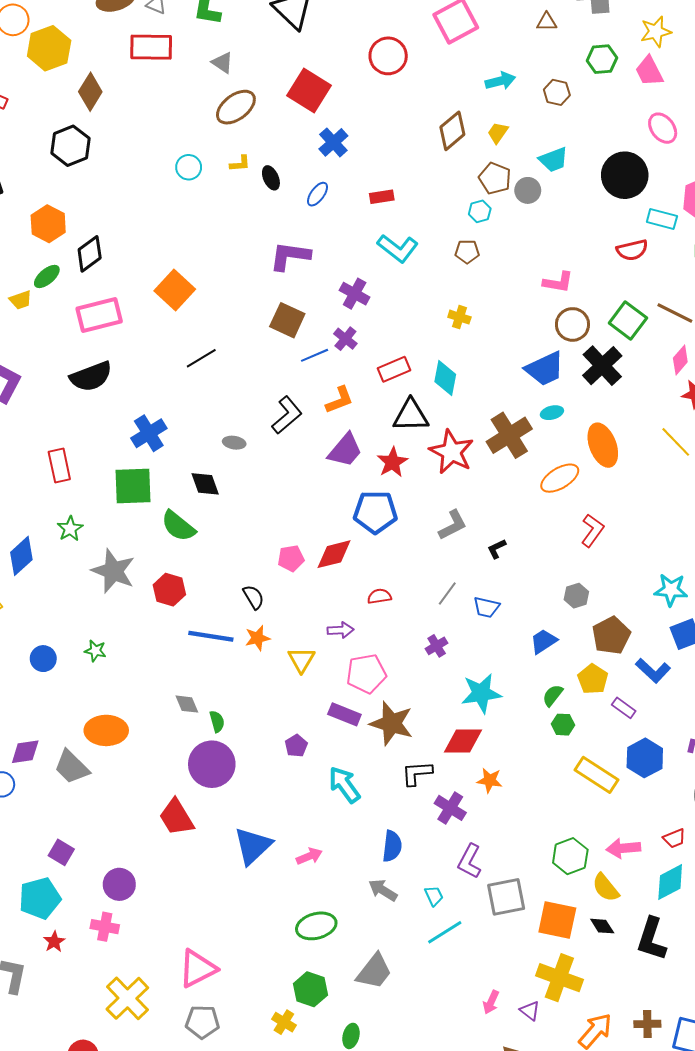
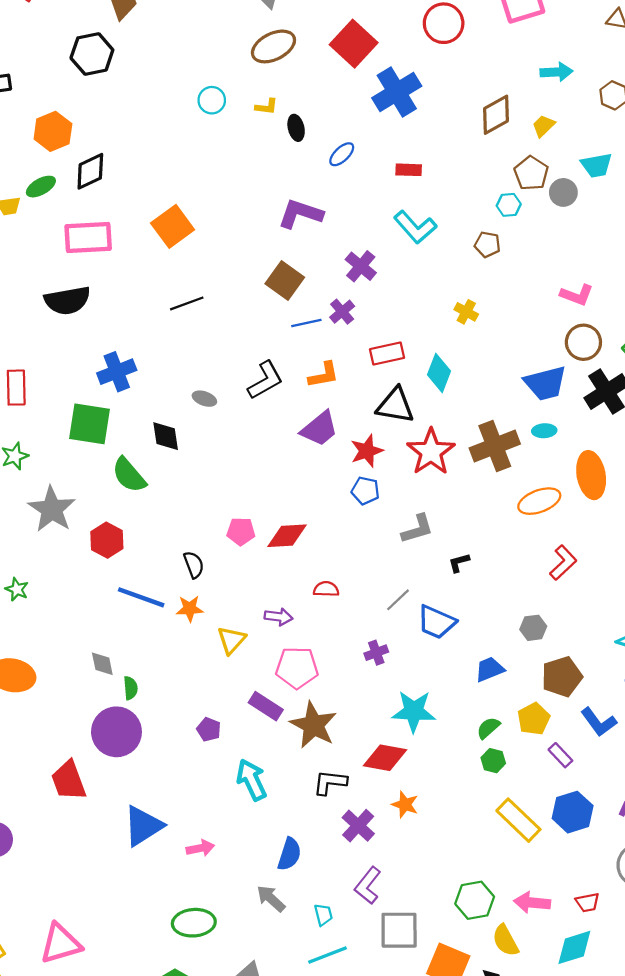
blue cross: (333, 142) -> (397, 92), moved, size x1.5
blue pentagon: (375, 512) -> (365, 491), moved, size x0.6
blue trapezoid: (486, 607) -> (436, 622), size x1.4
purple pentagon: (296, 746) -> (209, 729), turned -30

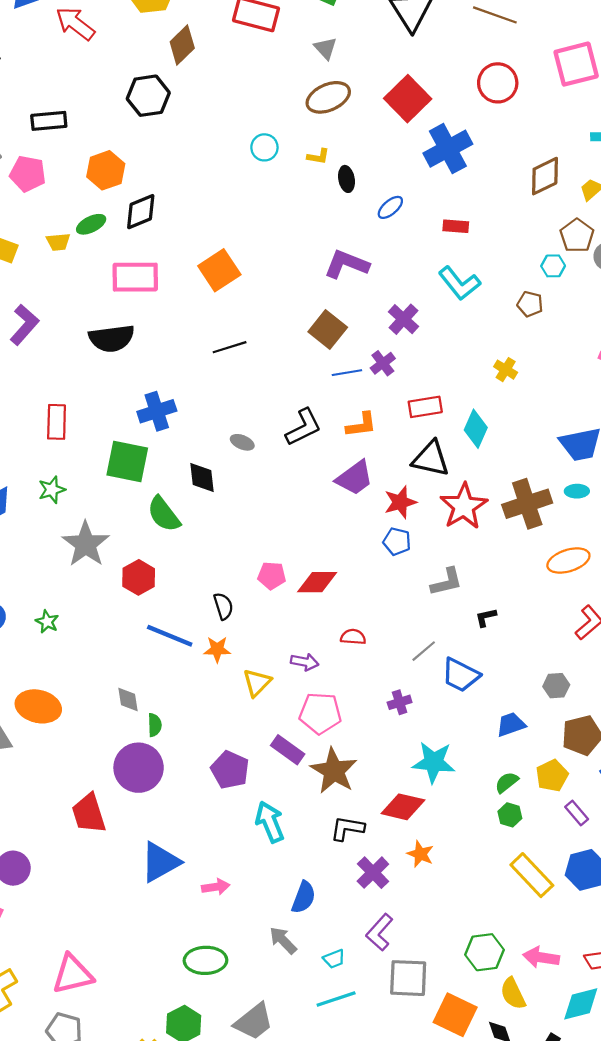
purple pentagon: (209, 729) -> (230, 770), size x1.6
cyan trapezoid: (323, 915) -> (334, 959), turned 80

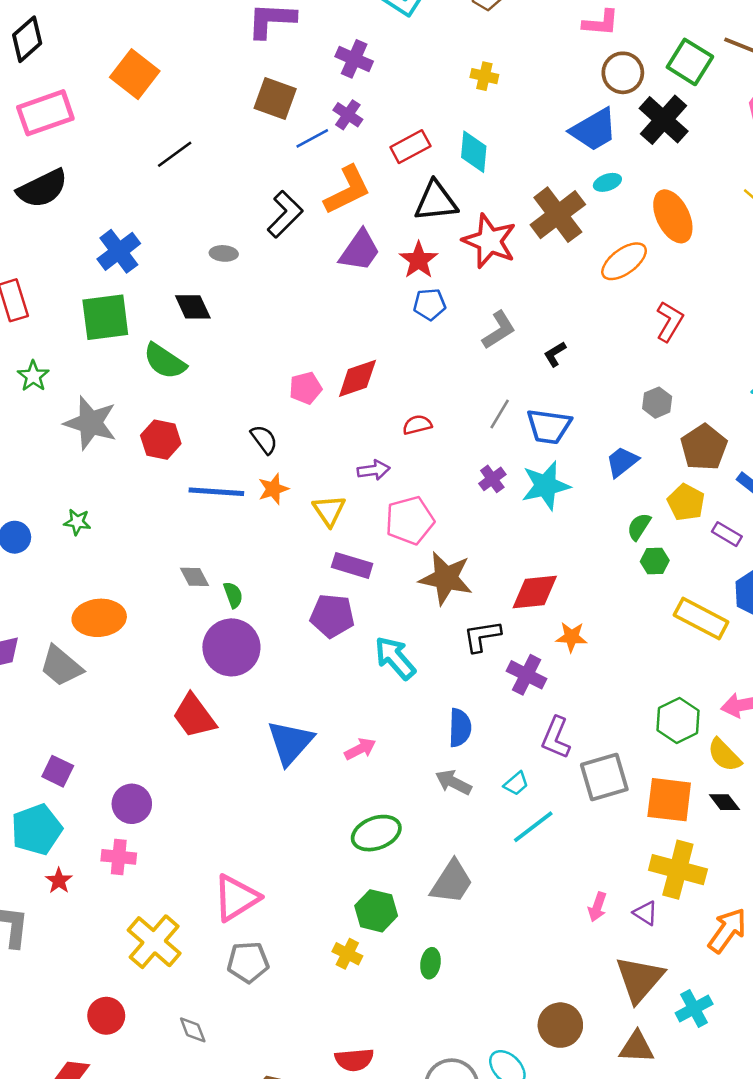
orange L-shape: (361, 425) -> (347, 190), size x1.4
purple rectangle: (288, 750) -> (352, 565), moved
cyan star: (434, 762) -> (546, 486), moved

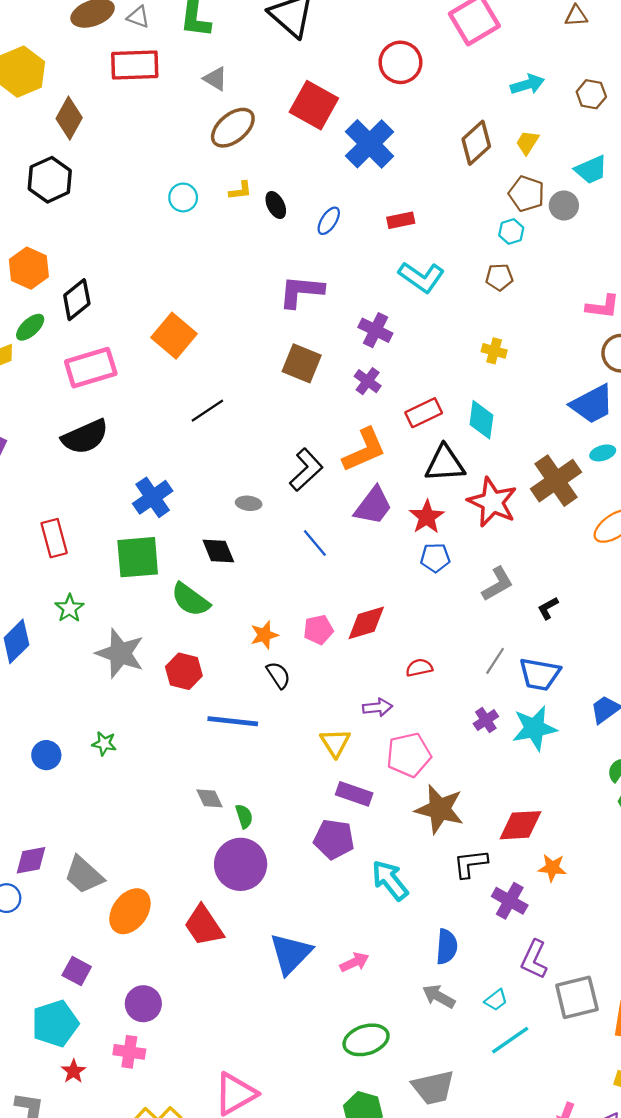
blue line: (312, 138) -> (315, 543), moved, turned 76
orange star: (273, 489) -> (264, 635), moved
orange ellipse: (99, 618) -> (130, 911), moved, turned -51
gray trapezoid: (452, 882) -> (433, 1088), turned 42

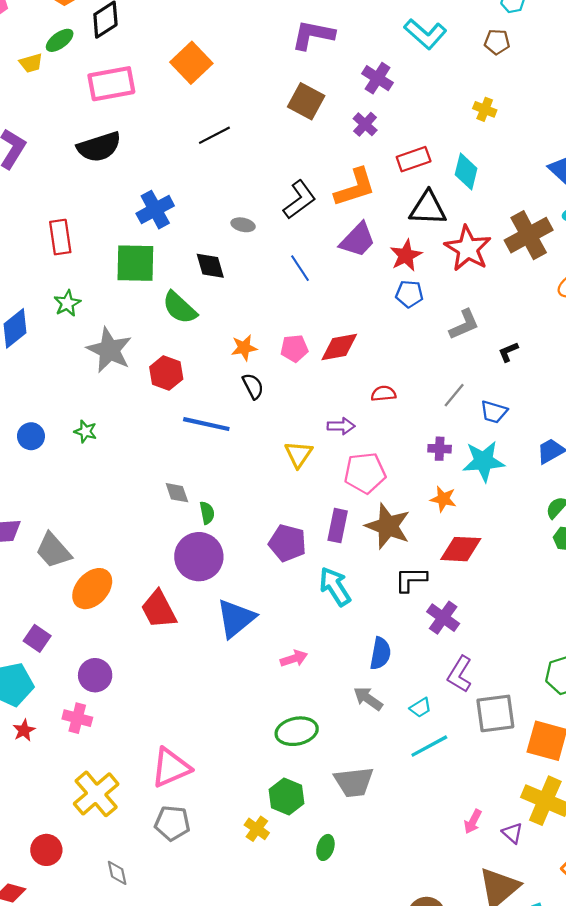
blue trapezoid: (540, 674) -> (494, 412), size x0.7
purple cross: (486, 720) -> (440, 449), turned 30
purple rectangle: (354, 794) -> (338, 526), moved, turned 76
orange star: (552, 868) -> (443, 499), moved
blue triangle: (291, 954) -> (236, 618), moved

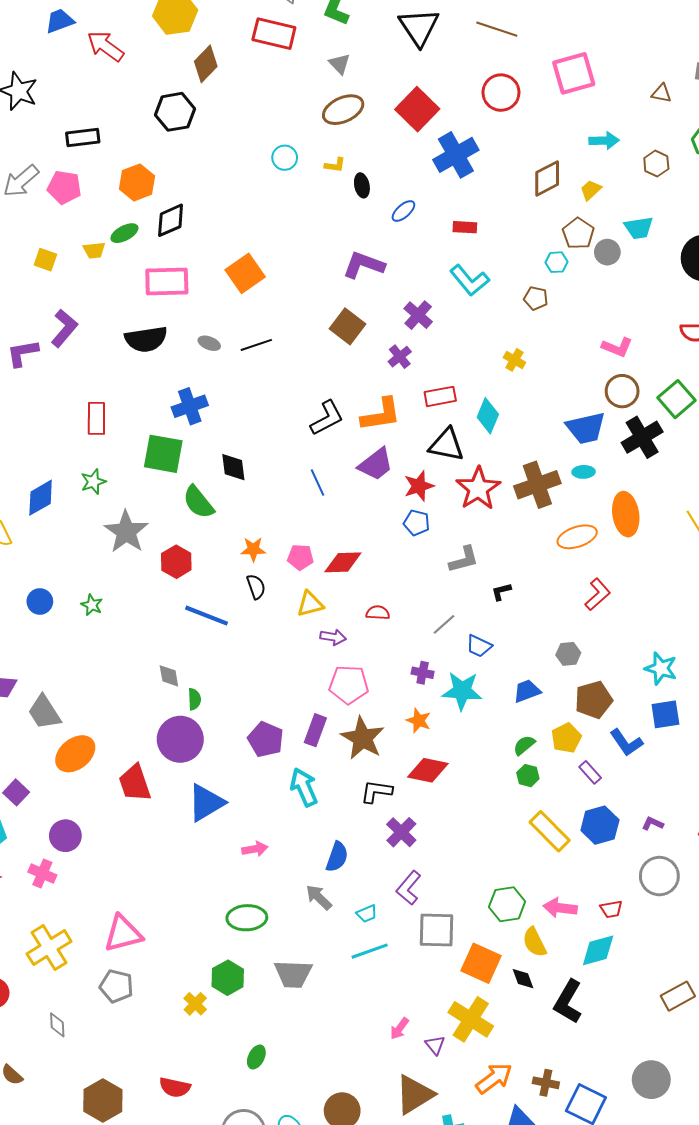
gray ellipse: (243, 225) -> (209, 343), moved
yellow triangle: (298, 454) -> (310, 604), moved, turned 32
green ellipse: (325, 847) -> (256, 1057), moved

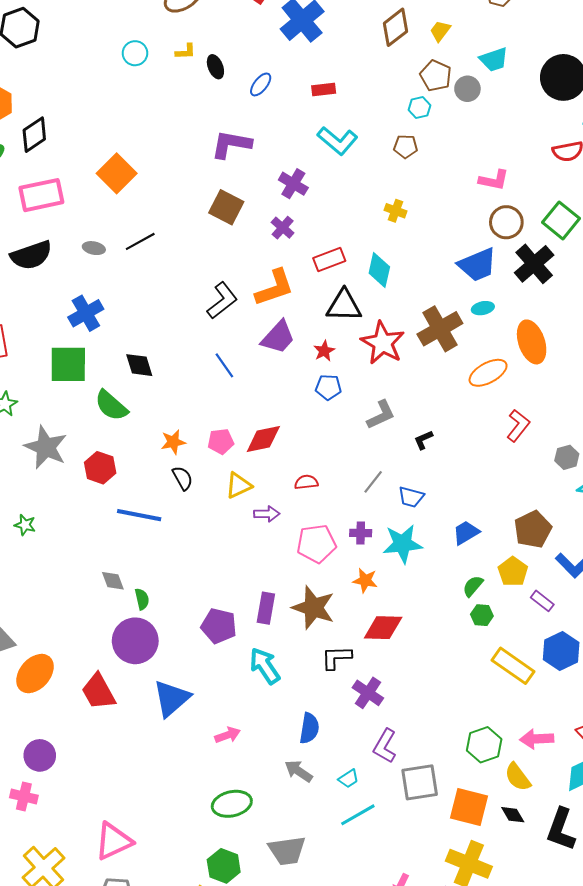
red star: (419, 486) -> (324, 351), size x0.7
gray hexagon: (568, 654) -> (567, 457), moved
pink pentagon: (349, 685) -> (316, 544), moved

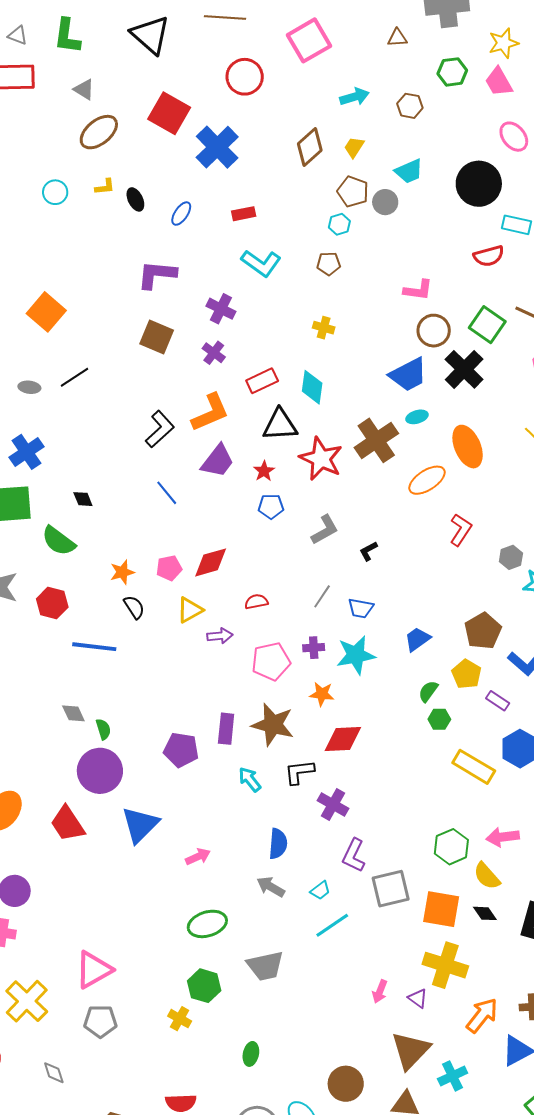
black diamond: (139, 365) -> (83, 499), size x0.7
cyan arrow: (265, 666) -> (250, 779), moved, size x0.7

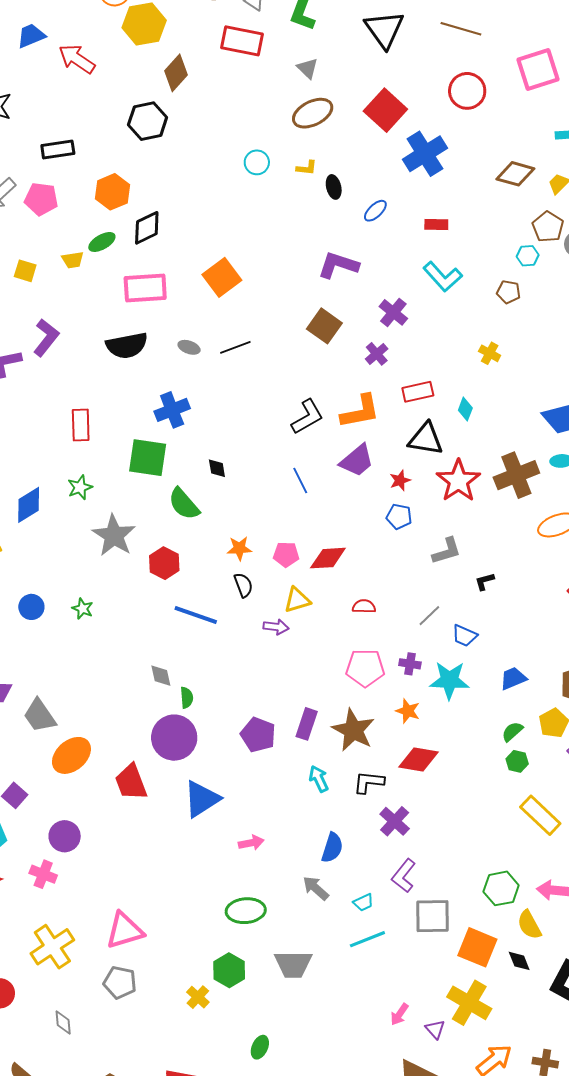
brown diamond: (310, 147) -> (515, 174), turned 45
cyan diamond: (312, 387) -> (465, 409), size x0.7
purple arrow: (220, 636) -> (276, 627), moved

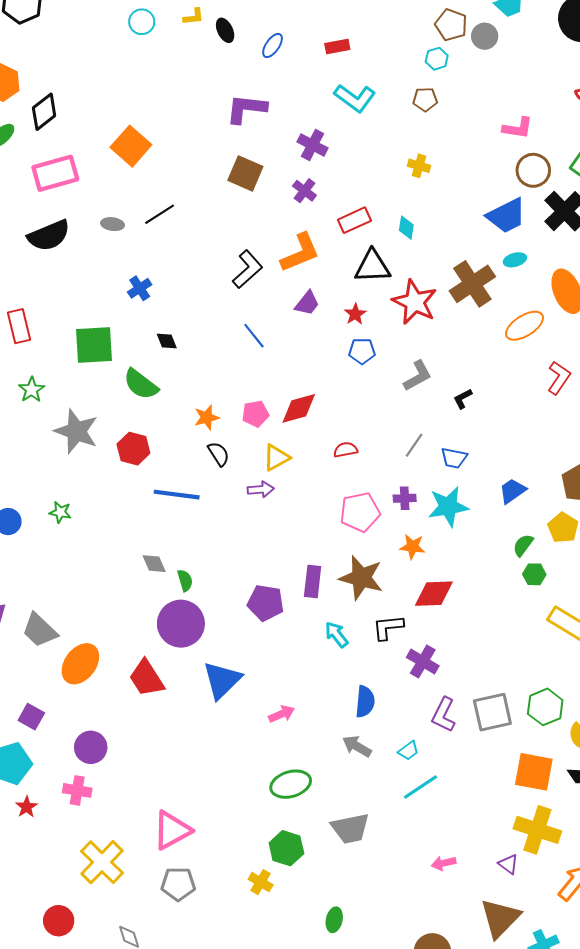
blue cross: (172, 410) -> (140, 288), moved, size x0.7
purple trapezoid: (357, 461) -> (307, 303), size x0.7
gray square: (432, 916) -> (492, 712), moved
pink arrow: (399, 1014) -> (444, 863), moved, turned 55

